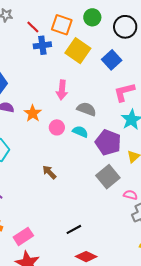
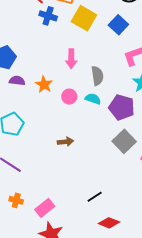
blue cross: (42, 45) -> (48, 16), turned 30
gray semicircle: (87, 109) -> (97, 76), turned 66
brown arrow: (49, 172) -> (65, 142), turned 133

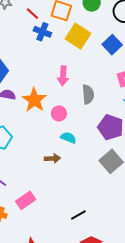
orange star: (44, 84) -> (34, 100), size x1.4
cyan semicircle: (93, 99) -> (68, 138), moved
pink rectangle: (45, 208) -> (26, 200), moved

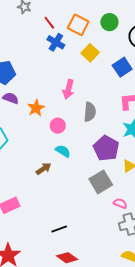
yellow square: (78, 36) -> (90, 53), size x0.7
orange star: (34, 100) -> (36, 108), size x0.7
brown arrow: (52, 158) -> (44, 169), turned -42

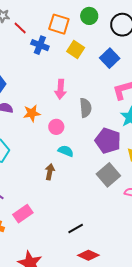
red line: (49, 23) -> (20, 28), moved
orange star: (36, 108) -> (32, 113), turned 30
brown arrow: (44, 169) -> (50, 172), turned -35

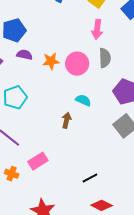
pink arrow: (60, 89) -> (97, 29), moved
pink circle: (56, 127) -> (77, 64), moved, size x1.5

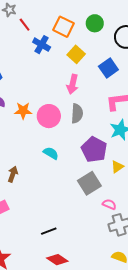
brown arrow: (66, 120) -> (13, 174), moved

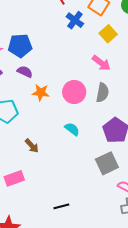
pink arrow: (73, 84) -> (101, 63), turned -72
orange star: (23, 111) -> (41, 93), moved
brown arrow: (13, 174) -> (32, 146), turned 112

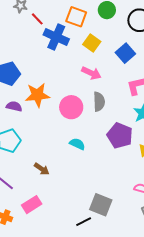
blue cross: (75, 20) -> (56, 37), size x1.4
purple semicircle: (25, 72) -> (14, 106), moved
orange star: (41, 93) -> (37, 95), moved, size x1.4
gray square: (107, 163) -> (101, 205), moved, turned -30

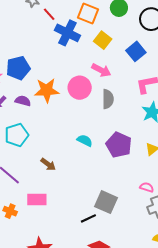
pink circle: (71, 107) -> (80, 88), moved
purple pentagon: (120, 136) -> (119, 145), moved
pink rectangle: (32, 205) -> (37, 200), turned 30

